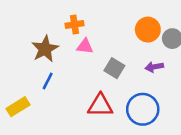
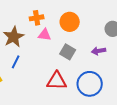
orange circle: (148, 30) -> (70, 22), moved

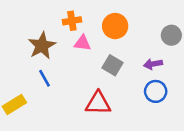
blue line: (16, 62) -> (44, 78), turned -56
blue circle: (90, 84) -> (156, 91), moved, size x0.7

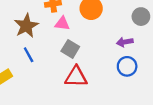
gray square: (112, 65) -> (70, 49), moved

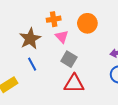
pink triangle: (62, 23) -> (62, 37), turned 40

